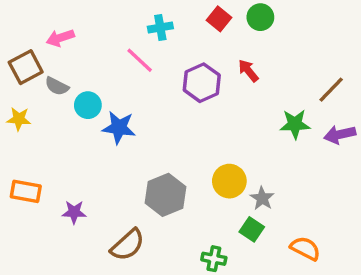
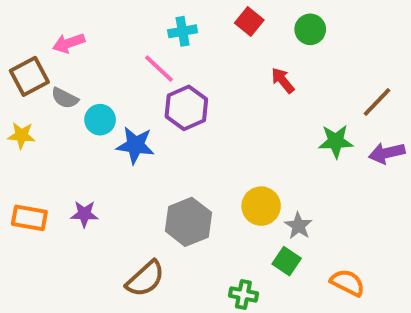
green circle: (260, 17) -> (310, 29), moved
purple hexagon: (202, 83) -> (186, 108), moved
purple star: (74, 212) -> (84, 214), moved

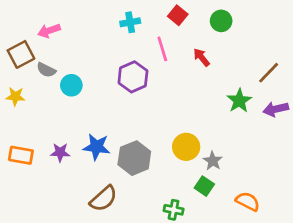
pink line: (159, 69) -> (162, 49), moved, turned 30
green star: (336, 141) -> (239, 101), turned -30
blue star: (135, 145) -> (97, 147), moved

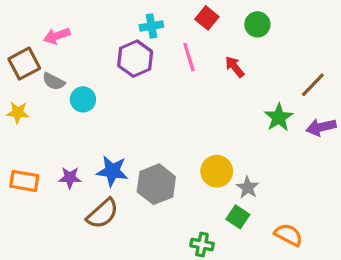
purple hexagon: (133, 77) -> (135, 59), moved
brown semicircle: (104, 199) -> (103, 214), moved

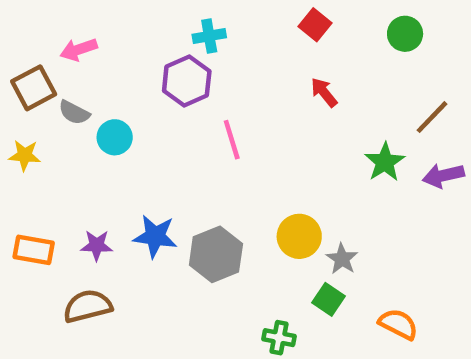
red square: (207, 18) -> (315, 25), moved
green circle: (257, 24) -> (405, 34), moved
pink line: (189, 57) -> (232, 140), moved
brown semicircle: (103, 214) -> (88, 306), moved, turned -152

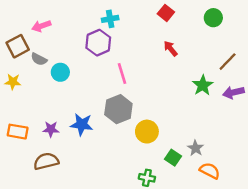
yellow circle: (299, 236) -> (147, 132), moved
gray hexagon: (216, 254) -> (118, 109), moved
gray star: (342, 259) -> (196, 148), moved

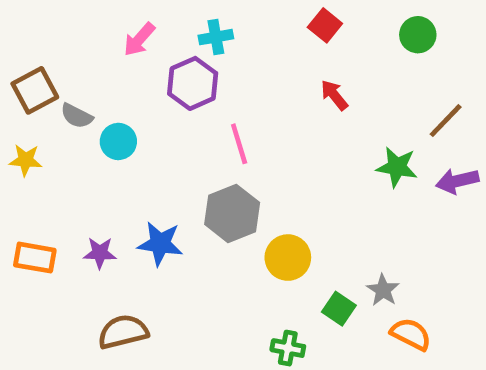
pink arrow: (41, 26) -> (139, 39), moved, turned -30
green star: (203, 85) -> (397, 167), turned -30
brown semicircle: (46, 161) -> (123, 332), moved

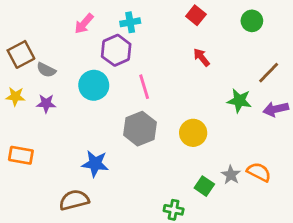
cyan circle: (118, 141) -> (94, 85), moved, size x1.4
blue star: (160, 244) -> (95, 164), moved
purple star: (100, 253) -> (46, 103), moved
yellow circle: (288, 258) -> (193, 133), moved
orange semicircle: (411, 334) -> (259, 172), moved

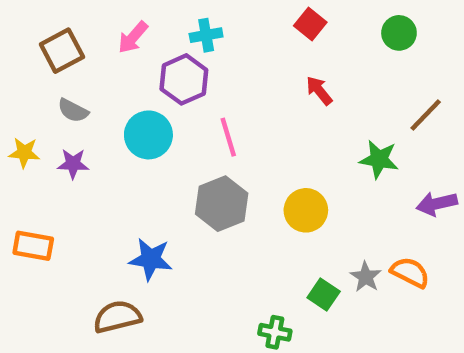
brown square: (21, 54) -> (62, 51), moved
purple arrow: (276, 109) -> (437, 204), moved

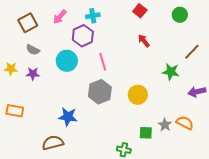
green square: (324, 295) -> (146, 133), turned -32

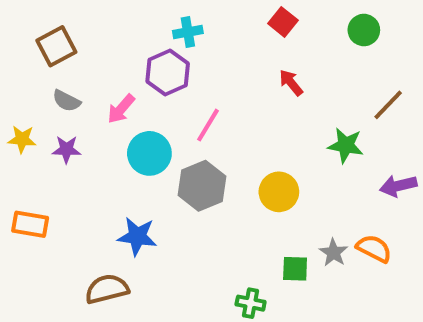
pink arrow: (60, 17) -> (121, 109), moved
cyan circle: (67, 61) -> (149, 153), moved
pink line: (103, 62) -> (208, 125), turned 48

